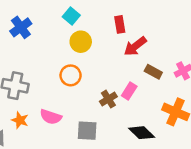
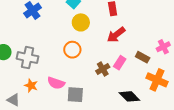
red arrow: (135, 46) -> (116, 35), moved
brown rectangle: (153, 72) -> (143, 57), moved
gray square: (87, 131) -> (75, 95), moved

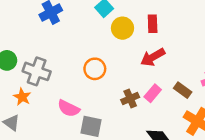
yellow circle: (81, 22) -> (122, 28), moved
orange star: (31, 86) -> (22, 97), moved

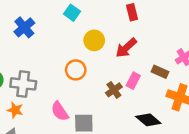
red rectangle: (153, 24) -> (132, 12), moved
yellow circle: (122, 28) -> (94, 40), moved
pink semicircle: (69, 108) -> (60, 111), turned 42

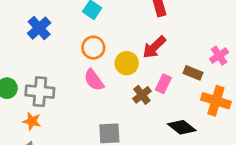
yellow circle: (94, 40) -> (127, 63), moved
orange circle: (76, 70) -> (93, 48), moved
pink semicircle: (60, 111) -> (94, 80), moved

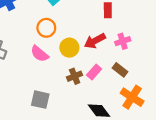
pink cross: (219, 56) -> (123, 41), moved
pink semicircle: (94, 80) -> (40, 54), turned -30

